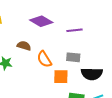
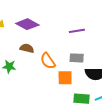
purple diamond: (41, 21) -> (27, 24), moved

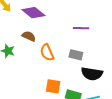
orange square: (65, 78) -> (53, 86), moved

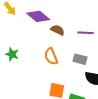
brown semicircle: (29, 36) -> (58, 30), moved

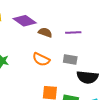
orange semicircle: (51, 56) -> (41, 59), turned -36

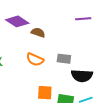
purple line: (73, 33) -> (83, 19), moved

